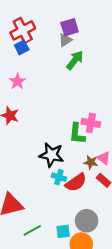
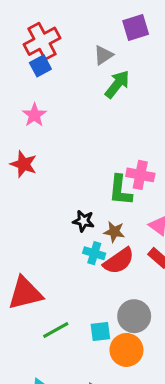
purple square: (70, 27) -> (136, 27), moved
black star: (51, 155) -> (83, 221), size x0.6
brown star: (91, 162) -> (114, 232), moved

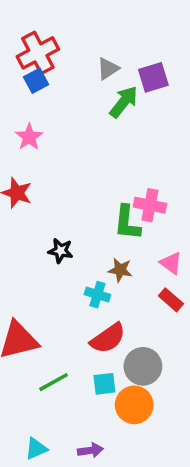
purple square: (136, 27) -> (153, 77), moved
black star: (83, 221) -> (61, 251), moved
red semicircle: (119, 261) -> (108, 338), moved

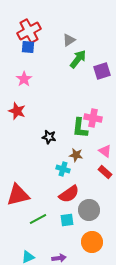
purple square: (153, 77) -> (102, 71), moved
blue square: (36, 81) -> (28, 47), turned 32
black star: (61, 251) -> (49, 137), moved
orange circle: (134, 405) -> (92, 242), moved

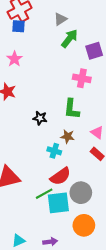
pink cross: (93, 118) -> (82, 78), moved
green line: (38, 219) -> (44, 194), moved
cyan square: (67, 220) -> (58, 203), size x1.6

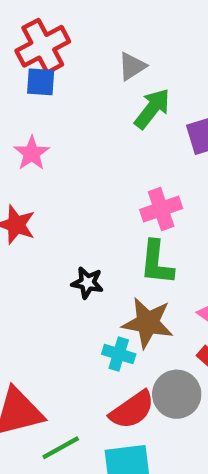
pink cross: (82, 78) -> (161, 209), moved, turned -30
brown star: (68, 137) -> (148, 323), size x1.6
gray circle: (81, 193) -> (177, 394), moved
green line: (44, 194) -> (61, 448), moved

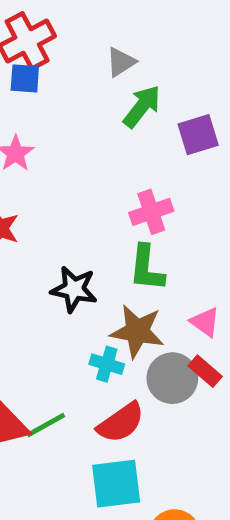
black star: (87, 283) -> (74, 289), size x1.4
gray circle: (177, 394) -> (172, 378), moved
green line: (61, 448) -> (46, 425), moved

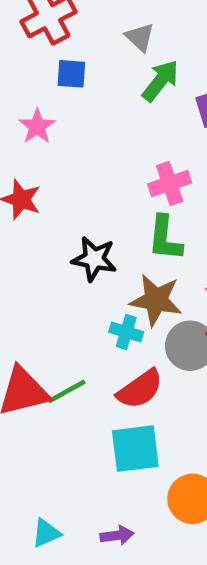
gray triangle: (121, 62) -> (140, 37), turned -44
blue square: (25, 78) -> (71, 74), moved

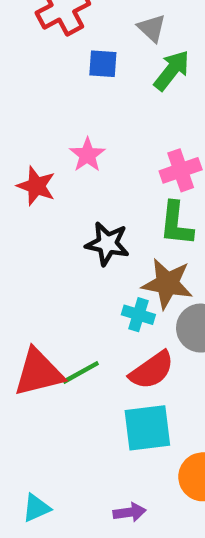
blue square: (71, 74) -> (103, 64), moved
pink star: (37, 126) -> (87, 155), moved
cyan triangle: (46, 533) -> (36, 508), moved

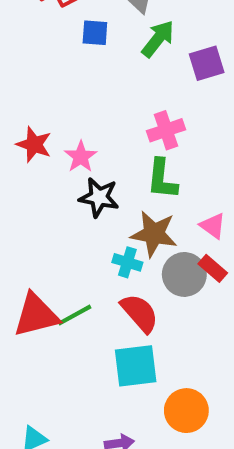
pink star: (87, 155) -> (81, 157), moved
red semicircle: (152, 370) -> (140, 313), turned -96

